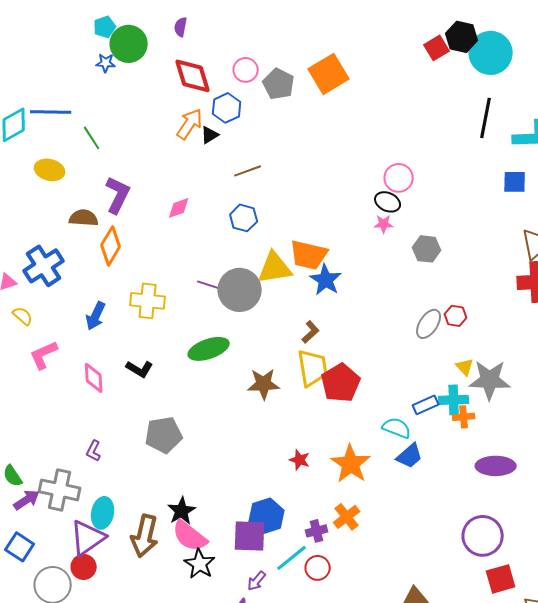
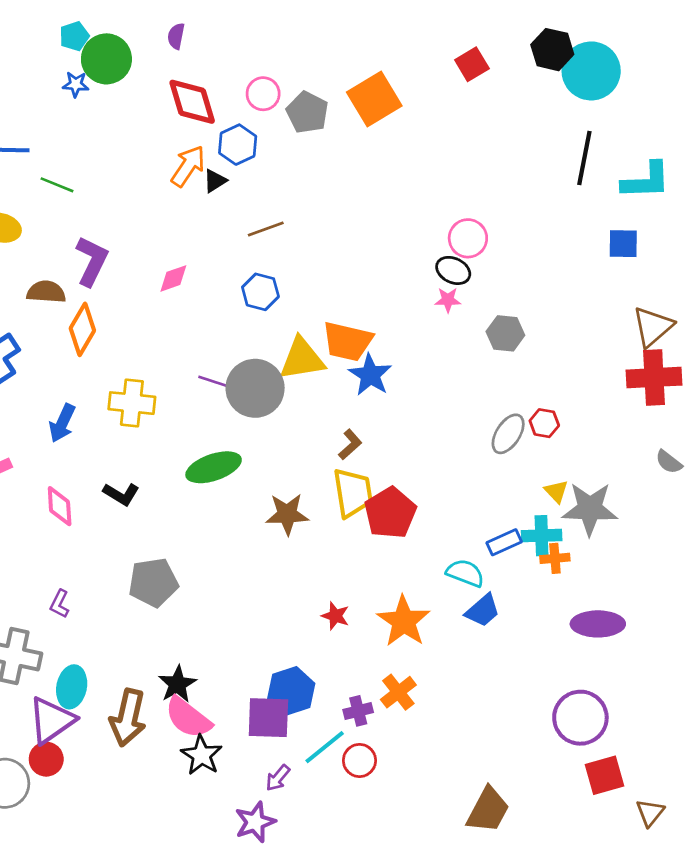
red square: (437, 48) -> (472, 64), moved
green line: (92, 138) -> (57, 185), turned -35

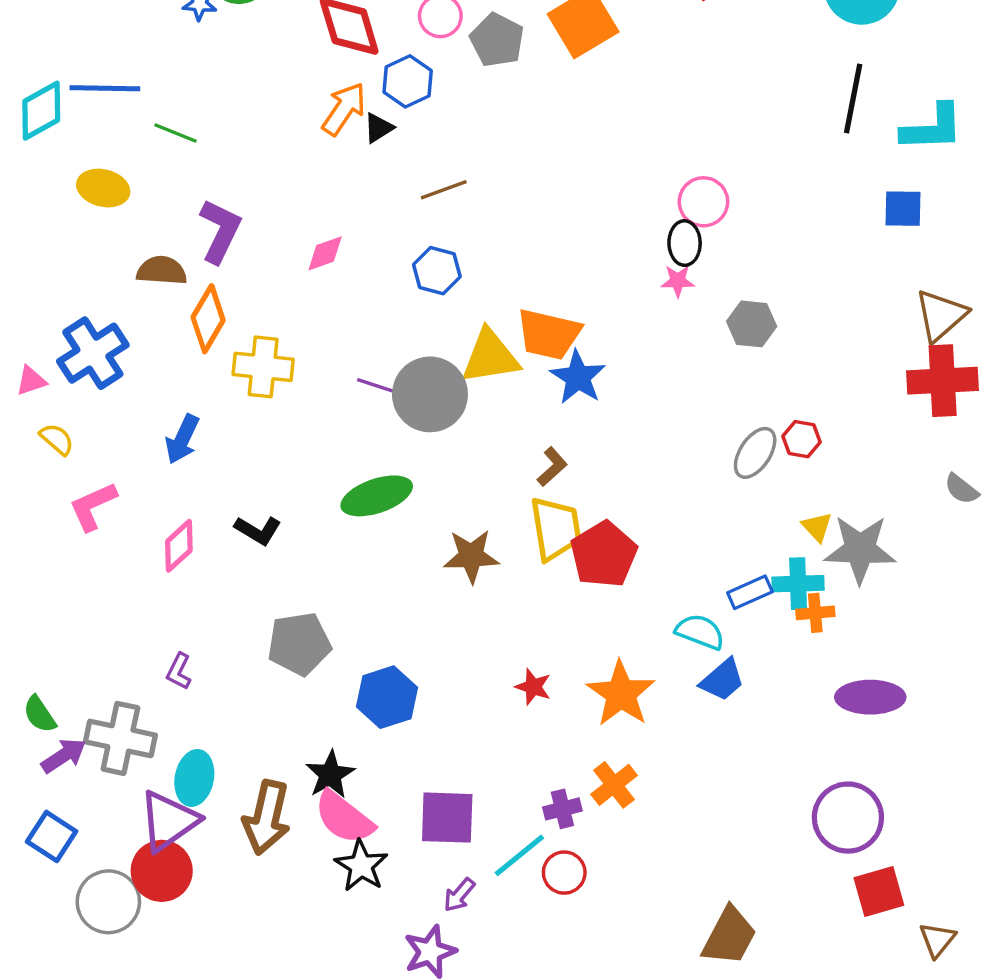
black ellipse: (453, 270) -> (685, 243), turned 64
yellow cross: (132, 403) -> (263, 367), moved
pink diamond: (60, 506) -> (179, 546), turned 51
blue hexagon: (291, 691) -> (387, 697), moved
red circle: (46, 759) -> (162, 871), size x1.4

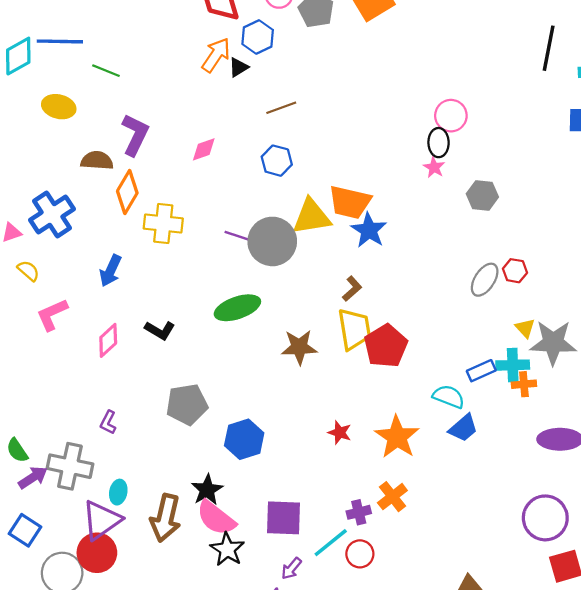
pink star: (678, 281) -> (434, 167), turned 30
cyan ellipse: (194, 778) -> (118, 492), size x0.7

